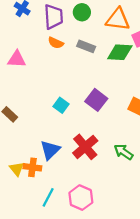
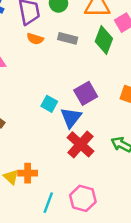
green diamond: (120, 52) -> (104, 40), turned -65
purple square: (96, 100) -> (86, 93), turned 30
blue triangle: (50, 150) -> (71, 118), moved

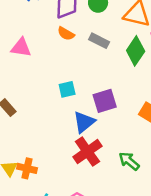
cyan square: (49, 104) -> (67, 89), moved, turned 35

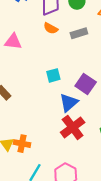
gray rectangle: (99, 41) -> (79, 33), turned -42
purple square: (105, 101) -> (86, 84), turned -36

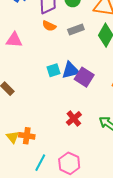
blue triangle: (69, 103) -> (71, 70), moved, turned 30
red cross: (73, 127) -> (74, 118), size x0.7

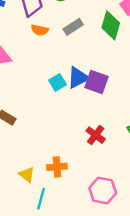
orange cross: (27, 136) -> (57, 167), moved
cyan line: (40, 163) -> (41, 199), moved

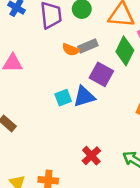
orange semicircle: (40, 30) -> (71, 50), moved
purple square: (97, 82) -> (101, 74), moved

